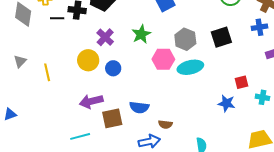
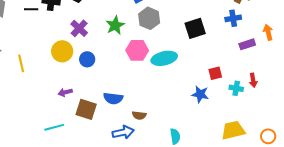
gray hexagon: (185, 39) -> (149, 18), moved
purple arrow: (91, 101) -> (65, 92), size x0.6
brown square: (112, 118) -> (86, 109), turned 30

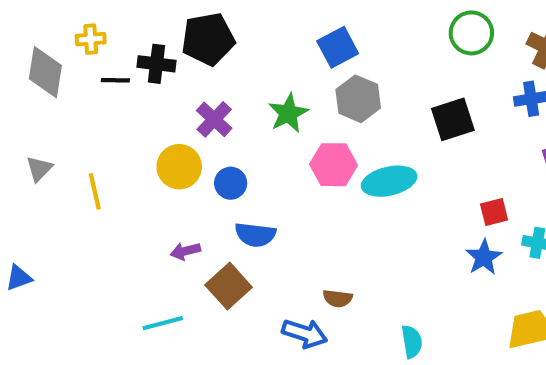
blue star: (200, 94) -> (484, 257), moved, turned 30
blue semicircle: (113, 98) -> (255, 235), moved
brown square: (86, 109) -> (229, 286), turned 30
blue arrow: (123, 132) -> (305, 333), turned 30

